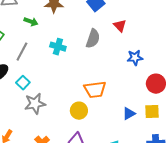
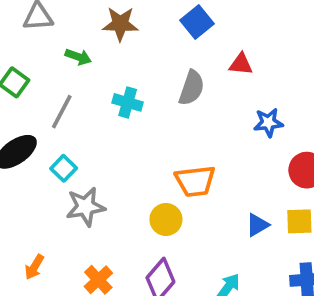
red triangle: (120, 26) -> (241, 64), turned -40

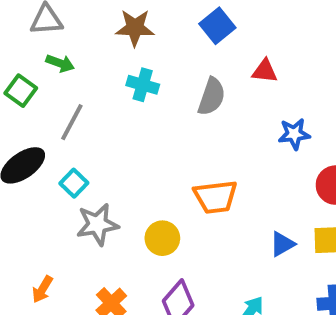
green arrow: (78, 57) -> (60, 63), moved
cyan cross: (128, 102) -> (143, 85), moved
yellow circle: (166, 219) -> (162, 238), moved

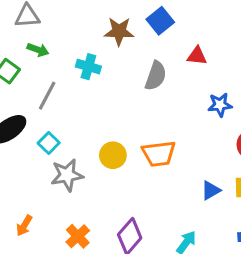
brown star: (135, 28) -> (119, 31), moved
cyan cross: (143, 85) -> (88, 67), moved
yellow circle: (162, 238) -> (113, 155), moved

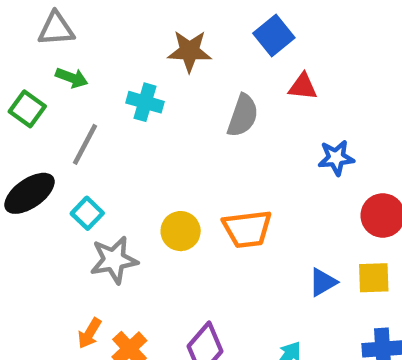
blue square: (160, 21) -> (274, 36), moved
orange arrow: (24, 226) -> (89, 333), moved

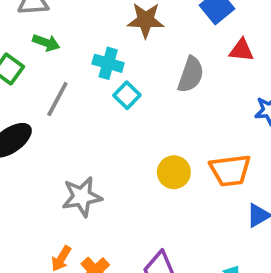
cyan square: (87, 213) -> (127, 95), moved
orange trapezoid: (247, 229) -> (230, 170), moved
yellow circle: (181, 231) -> (174, 172), moved

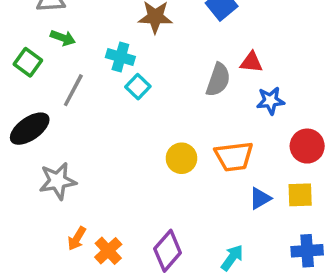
red triangle: (241, 50) -> (251, 62), moved
gray semicircle: (191, 75) -> (218, 80), moved
gray star: (82, 197) -> (58, 181), moved

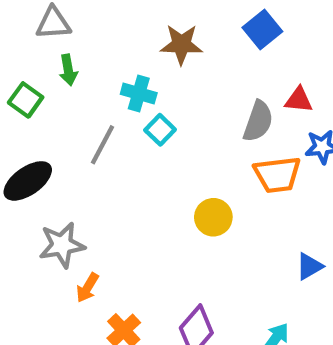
green arrow: (63, 38) -> (68, 70), turned 60
gray line: (73, 90) -> (102, 145), moved
orange trapezoid: (234, 156) -> (277, 175), moved
orange arrow: (77, 239) -> (87, 288), moved

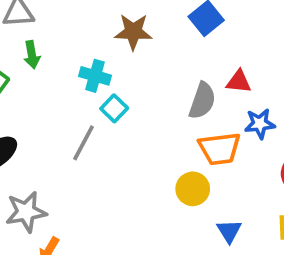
gray line: (102, 145) -> (84, 143), moved
yellow circle: (213, 217) -> (193, 189), moved
blue triangle: (309, 266) -> (229, 231), moved, turned -32

